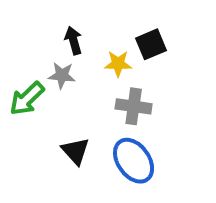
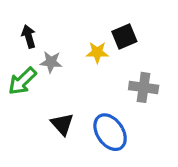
black arrow: (73, 40) -> (29, 36), moved
gray cross: (134, 106) -> (144, 87), moved

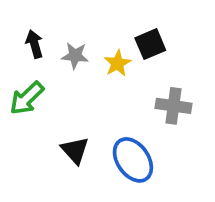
yellow star: (97, 52) -> (118, 63), turned -30
gray star: (51, 62) -> (75, 56), moved

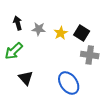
black square: (150, 44) -> (82, 33), moved, turned -35
black triangle: (75, 150) -> (26, 78), moved

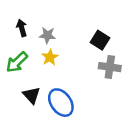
yellow star: (61, 33) -> (50, 57), moved
blue ellipse: (69, 83) -> (61, 103), moved

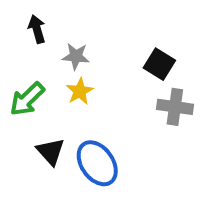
black arrow: (22, 28) -> (37, 29), moved

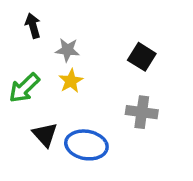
gray cross: (175, 107) -> (142, 112), moved
blue ellipse: (97, 163) -> (86, 145), turned -45

